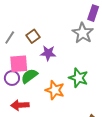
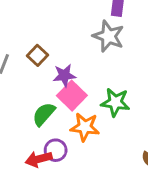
pink square: (19, 64) -> (72, 96), moved, turned -30
purple circle: (12, 78) -> (56, 150), moved

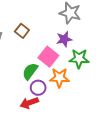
purple star: (64, 75) -> (64, 39), moved
purple circle: (56, 150) -> (38, 88), moved

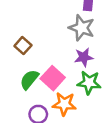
purple star: (64, 39) -> (84, 57), moved
green semicircle: (30, 71) -> (29, 79), moved

